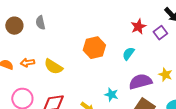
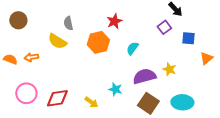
gray semicircle: (40, 23) -> (68, 23), moved
red star: (138, 27) -> (114, 21), moved
yellow semicircle: (53, 67) -> (57, 41), moved

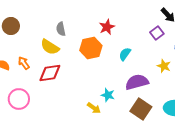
orange arrow: (31, 57) -> (24, 63), turned 64
yellow star: (169, 69) -> (164, 66), moved
red diamond: (57, 98) -> (50, 73), moved
yellow arrow: (91, 102) -> (94, 108), moved

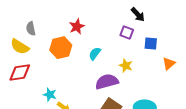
purple square: (157, 33) -> (127, 33), turned -32
yellow star: (164, 66) -> (126, 66), moved
cyan star: (108, 95) -> (50, 95), moved

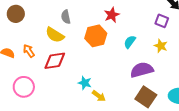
yellow star: (126, 66) -> (161, 46), moved

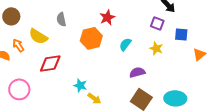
yellow semicircle: (55, 35) -> (38, 36), moved
orange arrow: (29, 51) -> (18, 45), moved
purple semicircle: (142, 70) -> (137, 72), size x0.7

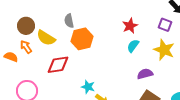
brown circle: (11, 16) -> (26, 26), moved
red star: (107, 17) -> (130, 26), moved
orange hexagon: (91, 38) -> (82, 39), moved
yellow star: (156, 48) -> (164, 50), size x1.5

